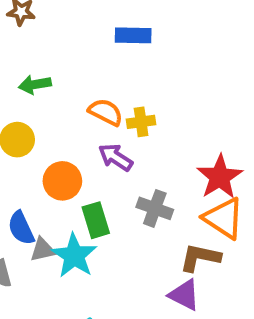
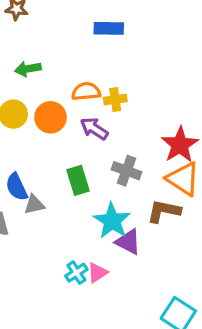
orange semicircle: (106, 112) -> (86, 91), turned -32
orange circle: (62, 181) -> (51, 117), moved
cyan star: (74, 256) -> (112, 221), moved
purple triangle: (184, 295) -> (128, 242), moved

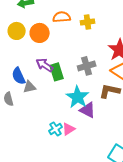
yellow cross: (115, 100) -> (88, 22), moved
purple arrow: (94, 129) -> (45, 65), moved
gray cross: (127, 171) -> (87, 66), turned -36

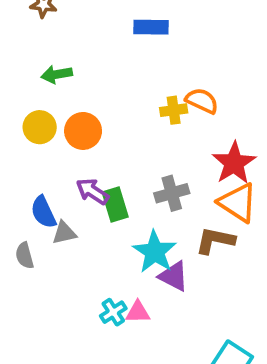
orange semicircle: (62, 17) -> (202, 101), moved, turned 30
pink triangle: (69, 129) -> (138, 312), turned 32

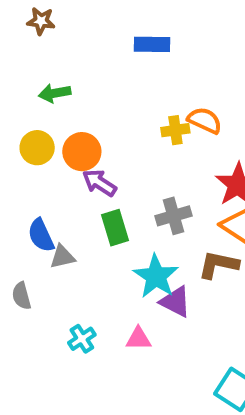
purple arrow: (92, 191) -> (99, 183), moved
gray semicircle: (25, 256) -> (21, 296), moved
cyan cross: (113, 312) -> (82, 339), moved

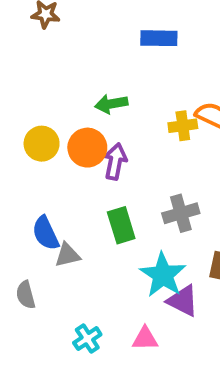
green arrow: (55, 93) -> (111, 104), moved
purple arrow: (99, 183) -> (115, 162), moved, turned 68

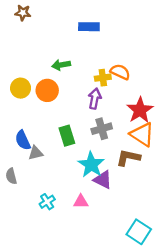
purple arrow: (115, 162) -> (95, 99), moved

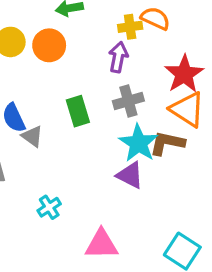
gray triangle: (36, 153) -> (32, 136), turned 49
cyan star: (91, 165) -> (139, 143), moved
pink triangle: (81, 202) -> (101, 244), moved, size x1.5

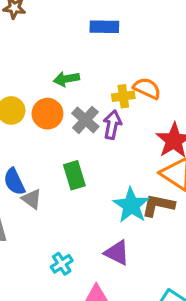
gray cross: (128, 101) -> (85, 120), moved, turned -32
purple triangle: (130, 175) -> (117, 253), moved
cyan cross: (49, 207) -> (62, 264), moved

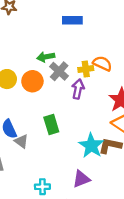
gray cross: (85, 120) -> (59, 71), moved
purple triangle: (117, 253) -> (81, 179), turned -48
cyan cross: (62, 264) -> (42, 187), turned 32

